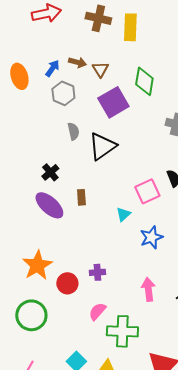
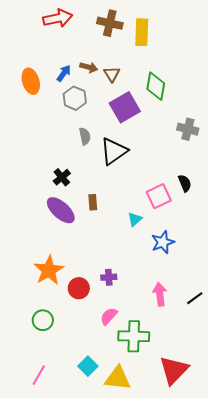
green circle: (31, 315) -> (43, 320), size x0.7

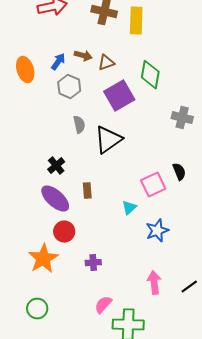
brown triangle: (112, 74) -> (106, 63), turned 42
purple cross: (109, 277) -> (93, 263), moved
red circle: (79, 288) -> (64, 232), moved

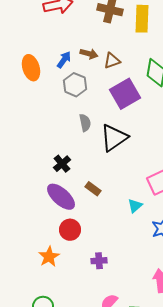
brown rectangle: (87, 191) -> (93, 189), turned -49
orange star: (43, 259) -> (49, 257), size x0.7

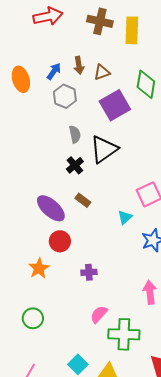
brown arrow: (89, 54) -> (79, 65), turned 66
black cross: (62, 164) -> (75, 165), moved

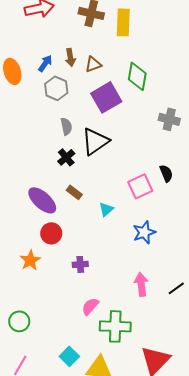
cyan triangle: (125, 217) -> (106, 209), moved
green circle: (33, 318) -> (19, 321), moved

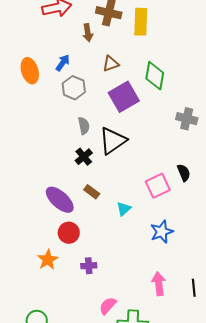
brown arrow: (70, 57) -> (88, 33), moved
purple cross: (80, 264) -> (89, 266), moved
black line: (176, 288) -> (194, 288), turned -60

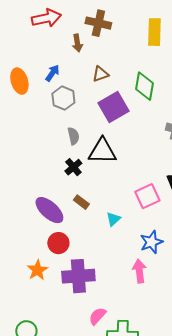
yellow rectangle: (141, 22) -> (154, 32), moved
black triangle: (113, 141) -> (102, 151), turned 36
purple cross: (89, 266) -> (78, 276), size x2.0
pink arrow: (159, 284) -> (139, 271), moved

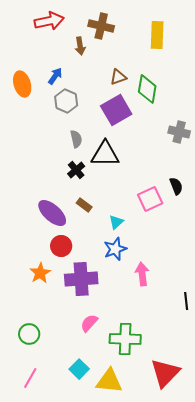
brown triangle: (100, 74) -> (118, 77), moved
blue star: (151, 242) -> (115, 249), moved
pink semicircle: (97, 316) -> (89, 323), moved

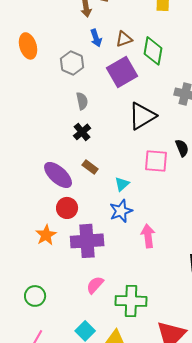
blue arrow: (55, 76) -> (96, 38), moved, turned 126
black triangle: (105, 154) -> (142, 116), moved, turned -32
pink square: (150, 199) -> (156, 161), turned 30

